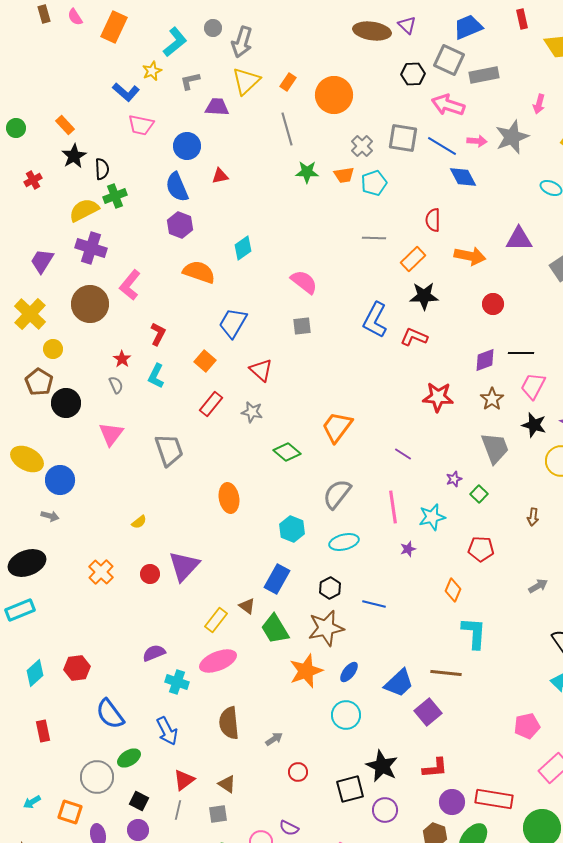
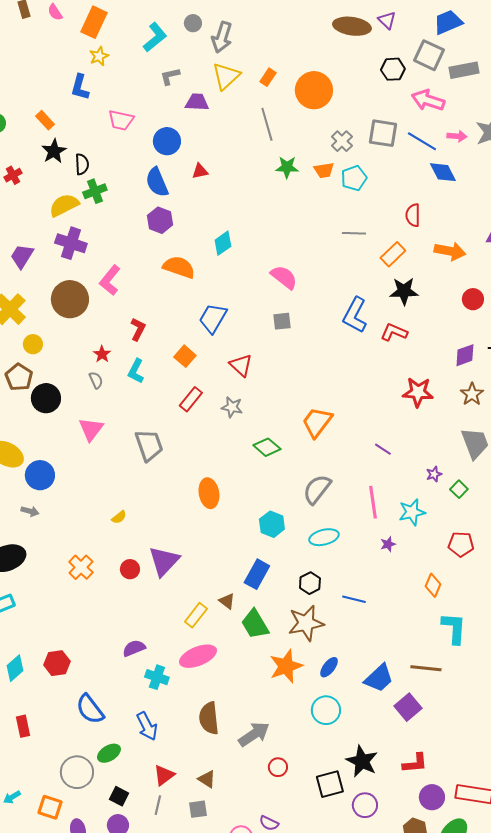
yellow star: (152, 71) -> (99, 56), moved
blue L-shape: (126, 92) -> (80, 87), moved, turned 64
gray arrow: (274, 739) -> (254, 734), size x1.8

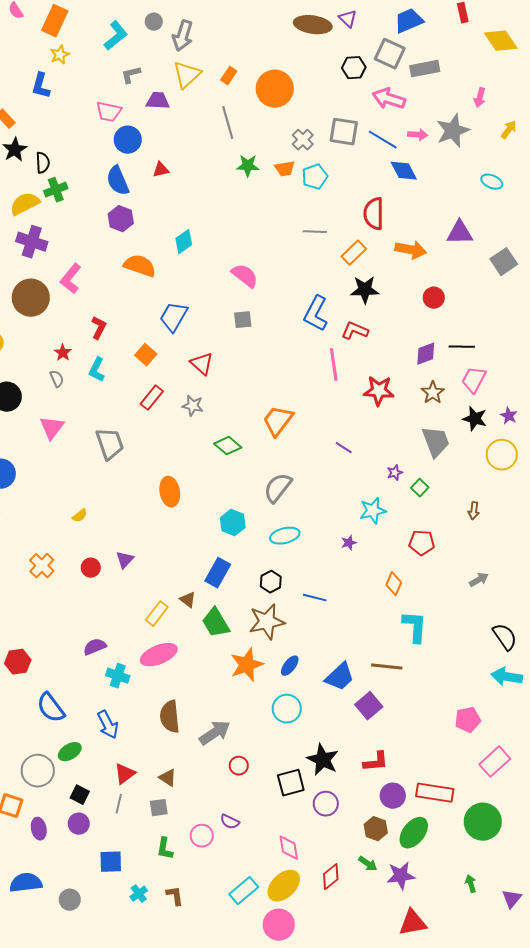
pink trapezoid: (121, 120) -> (109, 112), moved
red semicircle: (413, 215) -> (374, 214), size x1.4
pink line: (373, 502) -> (334, 365), moved
purple triangle: (164, 561) -> (125, 560), size x0.6

